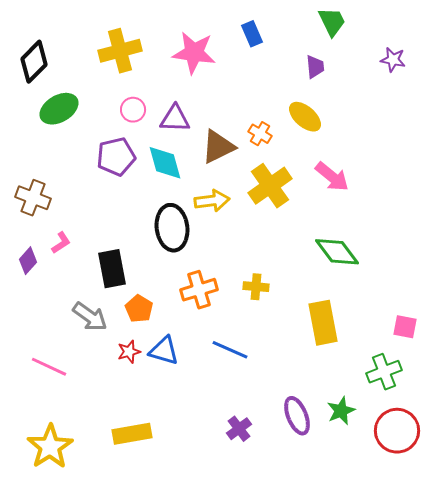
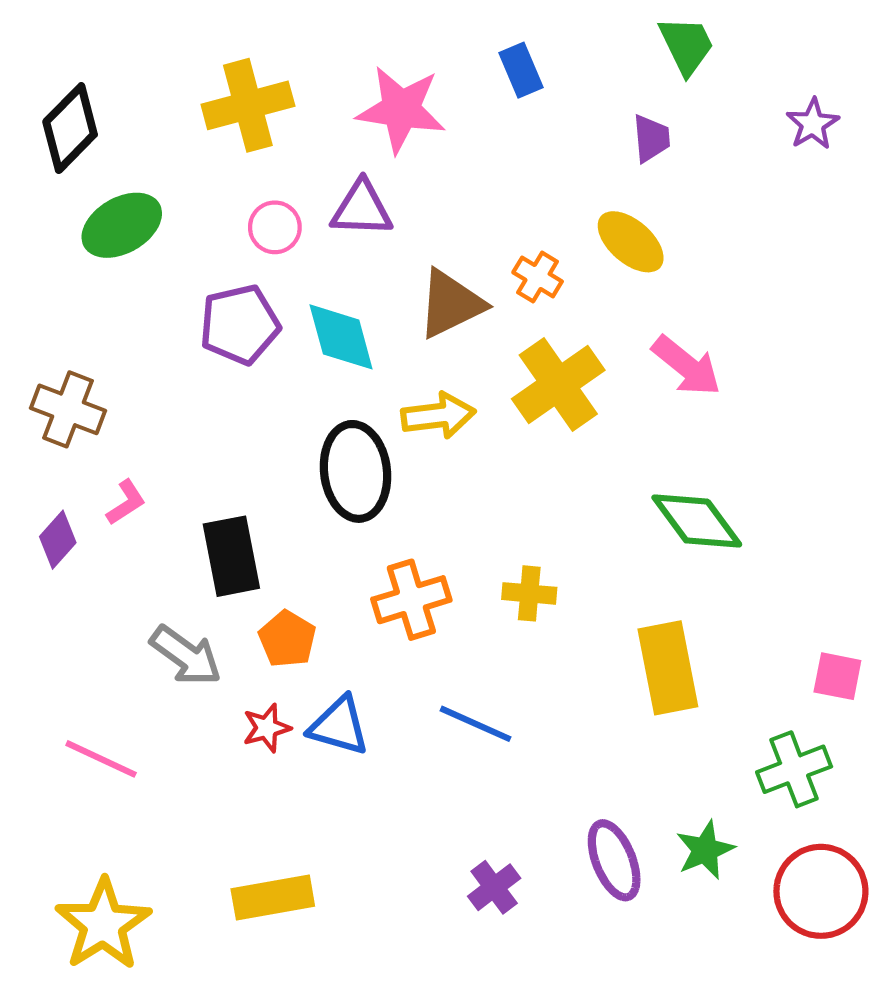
purple star: (393, 60) -> (813, 124), turned 30
purple triangle: (175, 119) -> (362, 209), moved

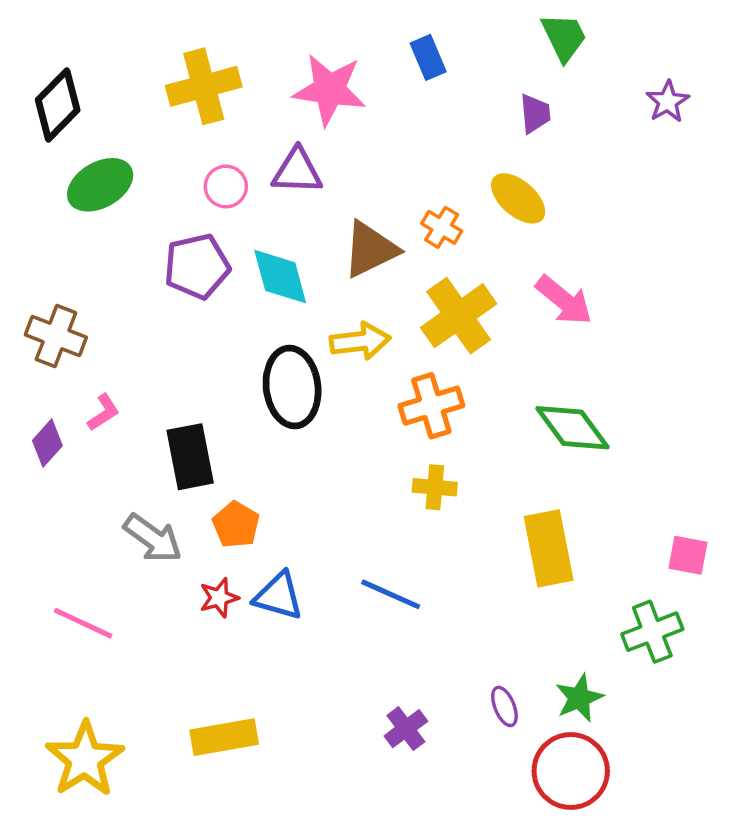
orange cross: (411, 600) -> (431, 406), moved
purple ellipse: (614, 860) -> (504, 706), size x0.6
red circle: (821, 891) -> (571, 771), moved

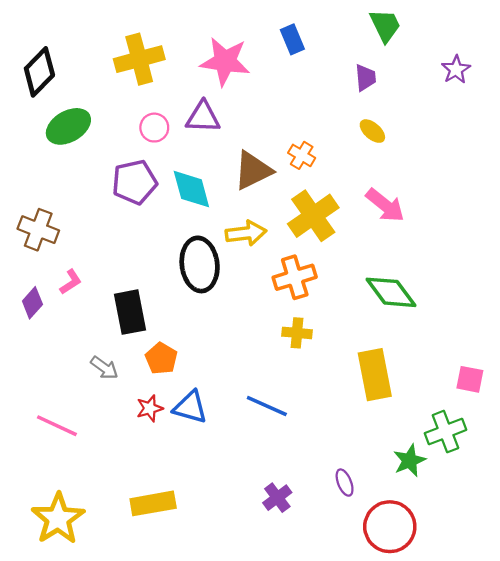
yellow ellipse: (518, 198) -> (372, 131), moved, size x0.7
gray arrow: (153, 538) -> (104, 368), size x0.7
green star: (579, 698) -> (410, 461), moved

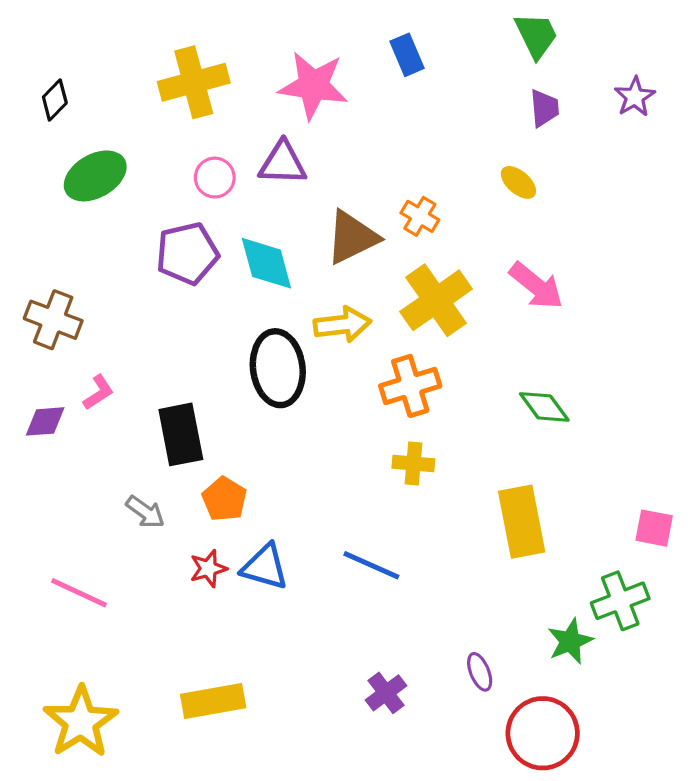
black diamond: (39, 72) -> (55, 100), size x0.6
purple trapezoid: (365, 78) -> (544, 108), moved
green diamond: (391, 292) -> (544, 407), size x0.7
purple diamond: (32, 303) -> (45, 421), turned 44

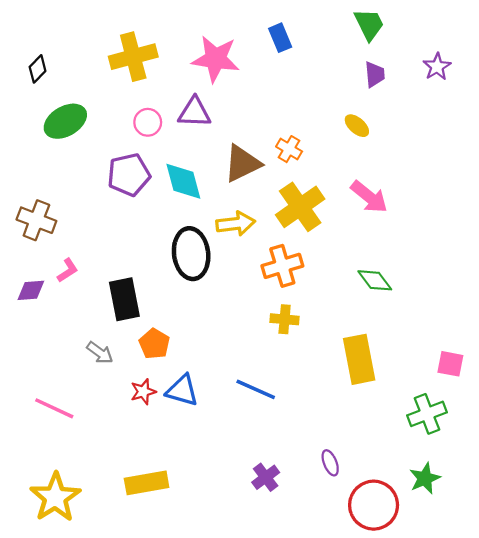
green star: (570, 641) -> (425, 478), moved

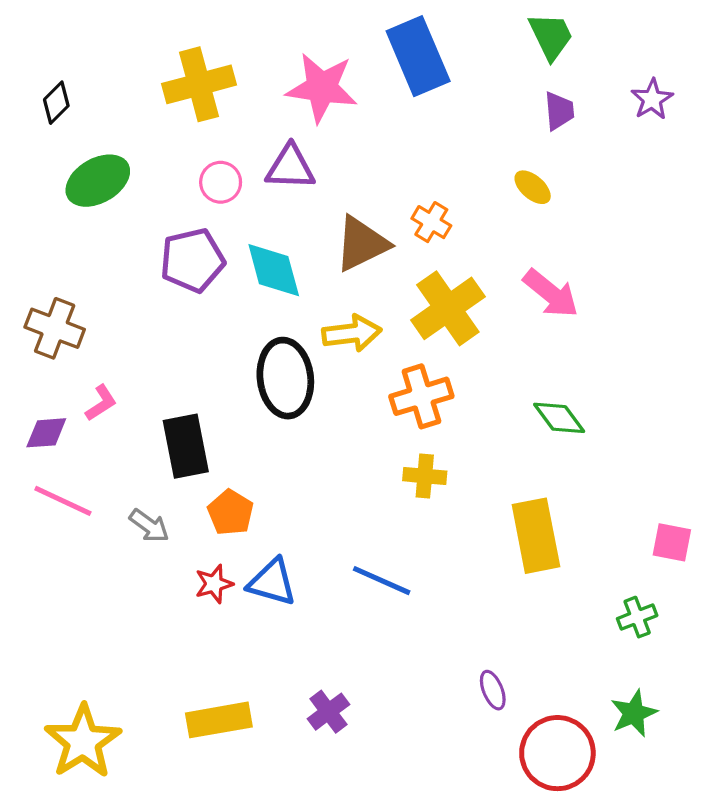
blue rectangle: (280, 38) -> (418, 56), size x1.8
pink line: (54, 408) -> (63, 501), moved
green cross: (427, 414) -> (637, 617), size x0.7
purple cross: (266, 477) -> (328, 712), moved

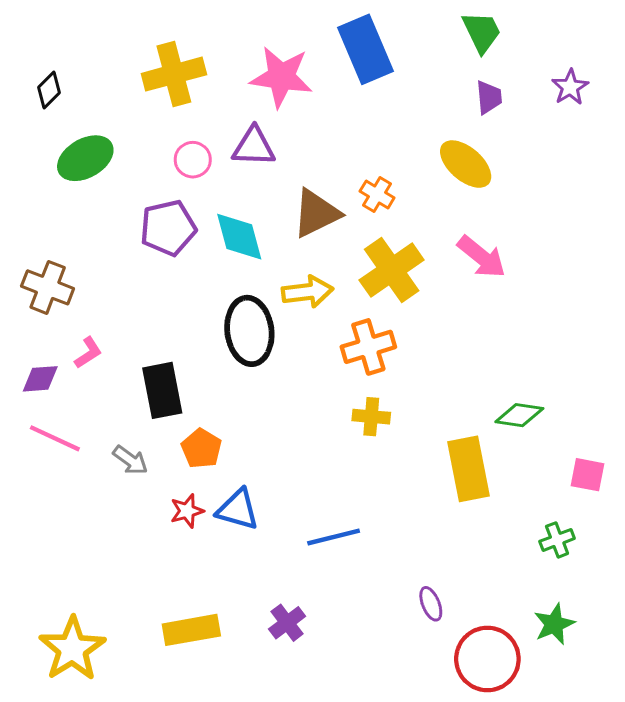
yellow ellipse: (533, 187) -> (466, 164), size x1.6
green diamond: (559, 418) -> (519, 415), moved, turned -45
blue line: (382, 581) -> (334, 537), moved, turned -38

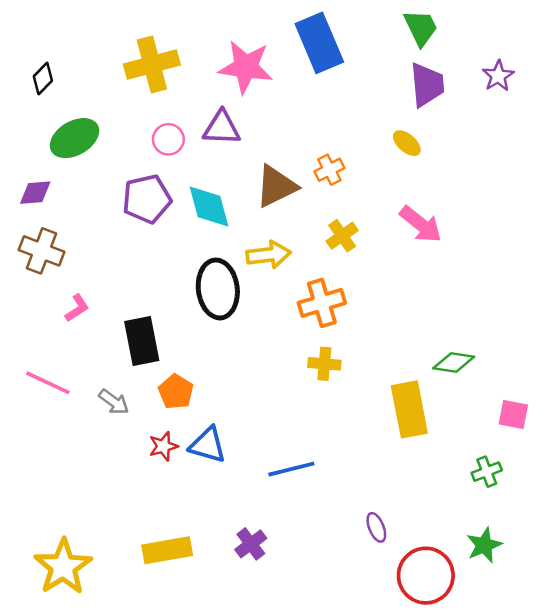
purple trapezoid: (489, 97) -> (427, 85), size x1.5
yellow ellipse: (466, 164) -> (407, 143), size x0.6
orange cross: (377, 194) -> (329, 170), turned 32
yellow cross: (392, 270) -> (342, 236), size x0.6
purple diamond: (40, 379) -> (35, 193), moved

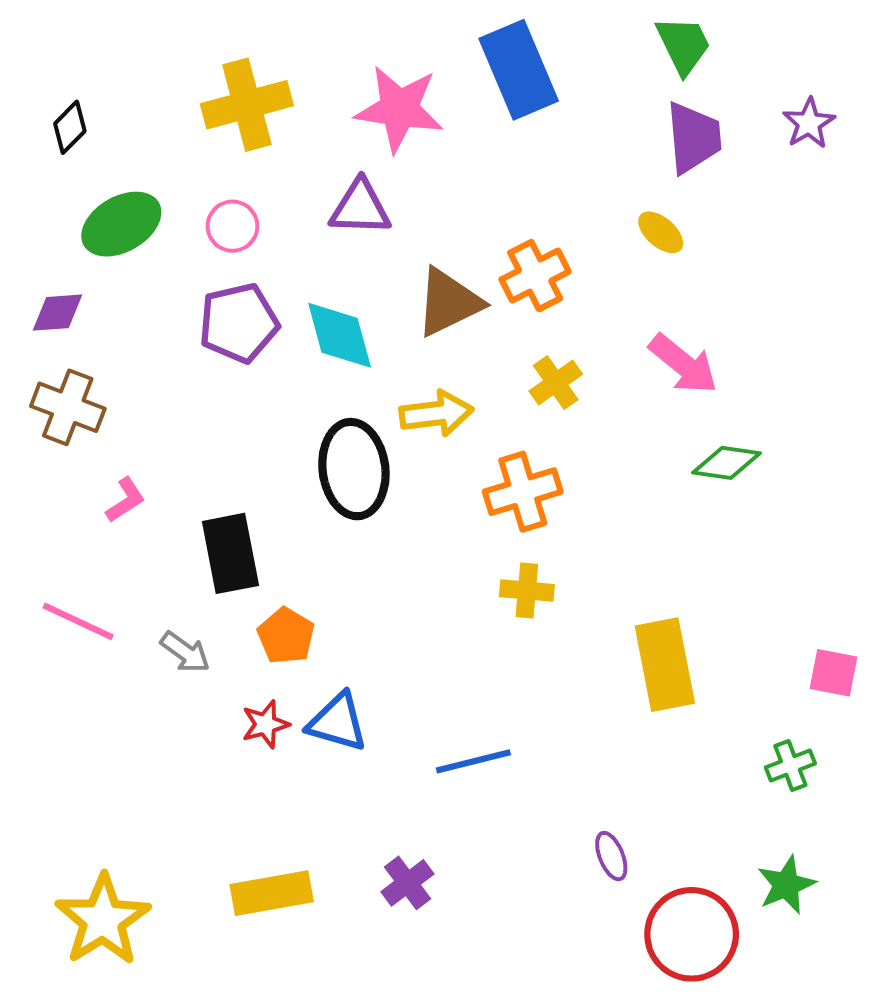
pink circle: (168, 139) -> (232, 226), moved
orange cross: (329, 170) -> (535, 276), size x1.4
green diamond: (454, 363) -> (727, 463), moved

